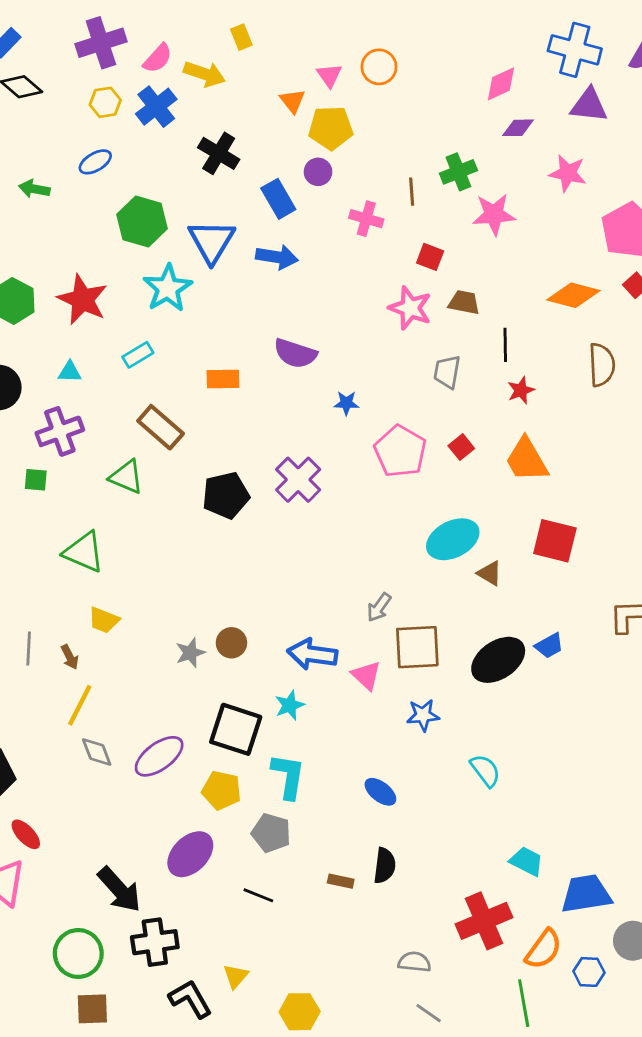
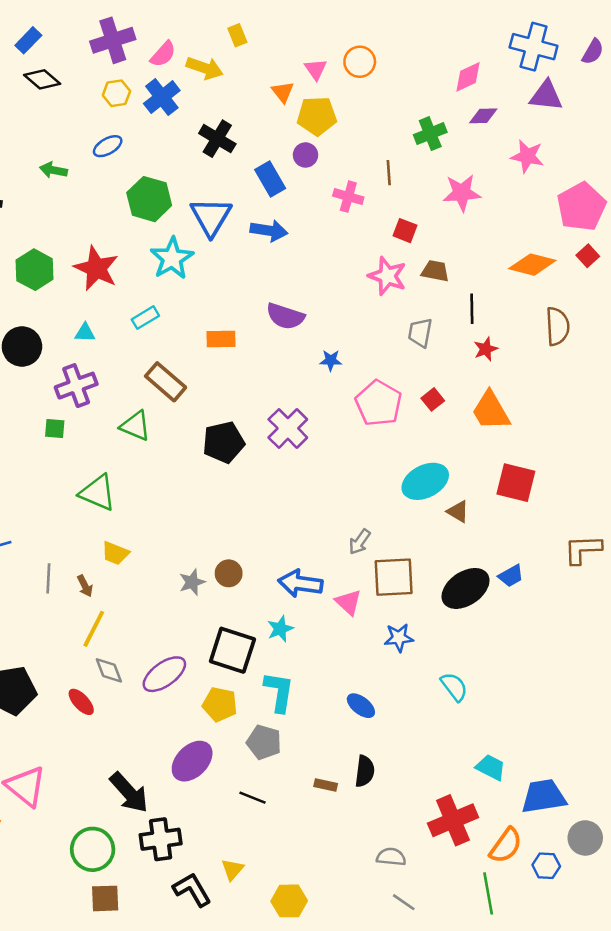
green cross: (458, 172) -> (430, 134), moved
red ellipse: (26, 834) -> (81, 702), moved

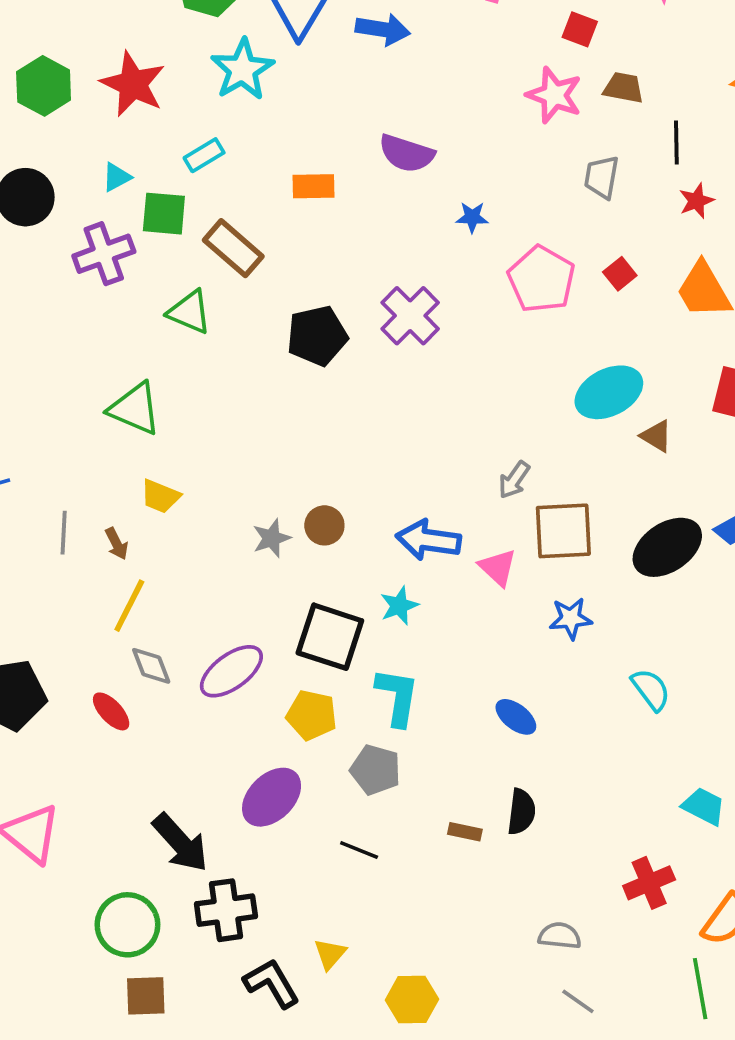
cyan triangle: (85, 333) -> (117, 177), turned -30
green square: (55, 428) -> (164, 214), moved, size x1.5
red cross: (453, 820) -> (649, 883), size x0.7

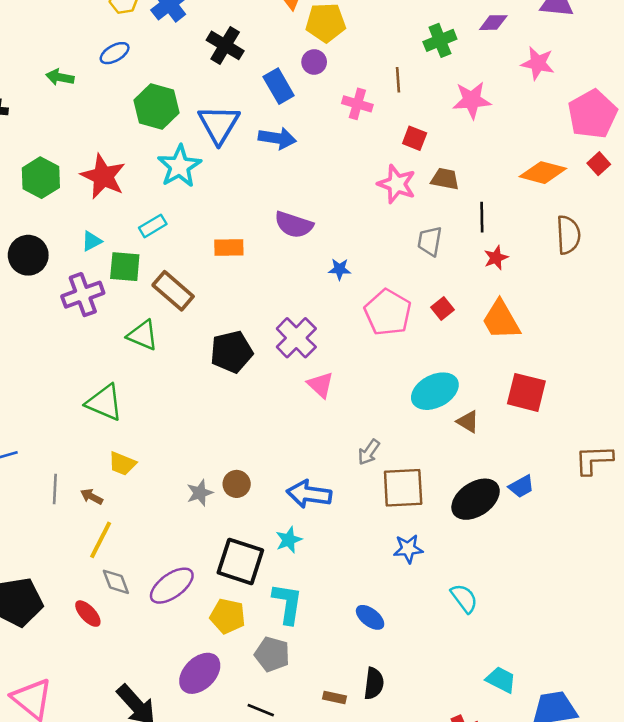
brown arrow: (117, 544) -> (92, 497), turned 145
pink triangle: (498, 567) -> (320, 385), moved

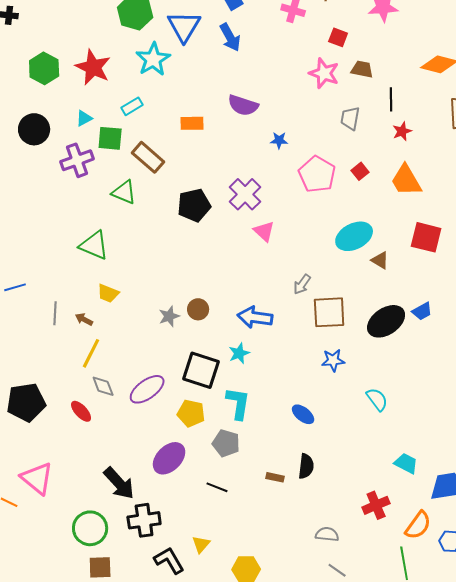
blue arrow: (277, 138) -> (230, 37), turned 52

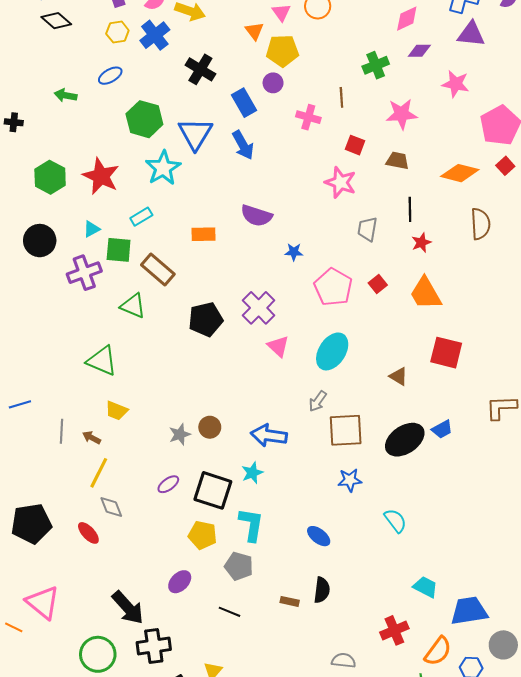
brown trapezoid: (362, 69) -> (397, 161), moved
cyan ellipse: (354, 236) -> (332, 351), moved, turned -30
purple ellipse: (147, 389) -> (168, 484), moved, size x0.6
purple ellipse: (169, 458) -> (180, 582), size x0.7

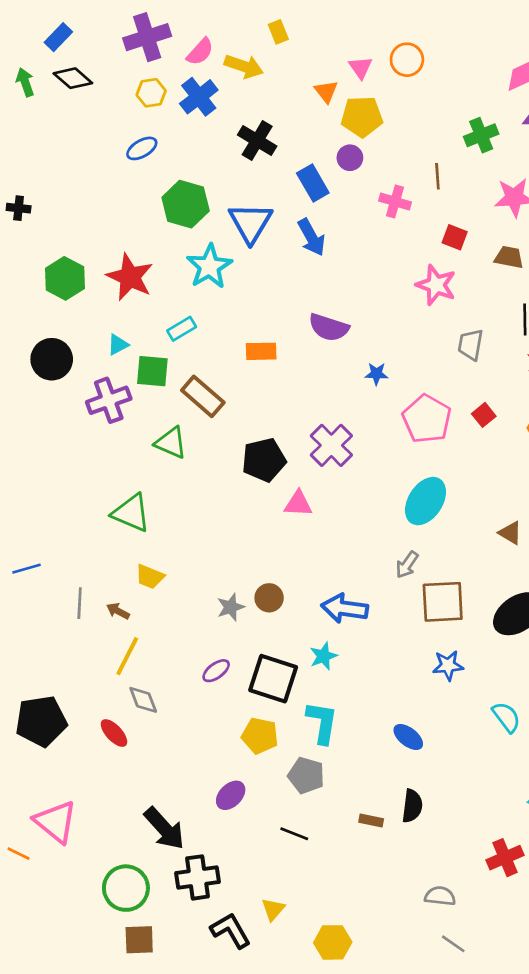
green arrow: (66, 95) -> (25, 82), moved, turned 60
pink triangle: (278, 346) -> (298, 504), moved, turned -40

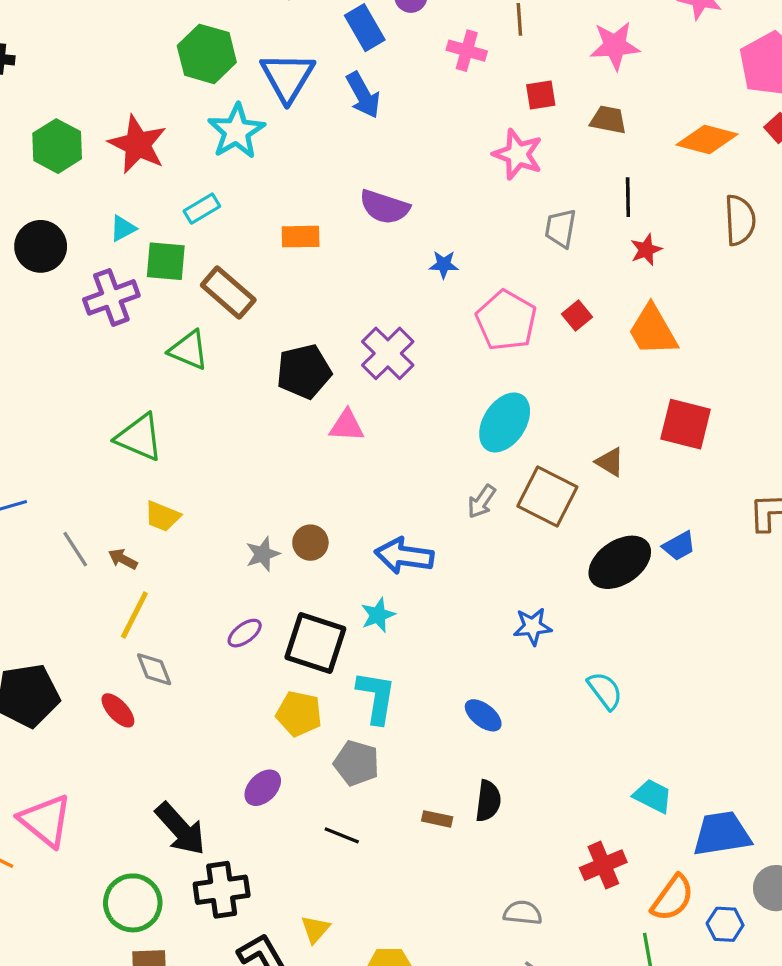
red square: (455, 237) -> (541, 95), turned -30
brown square: (443, 602) -> (547, 497), moved, turned 30
gray line: (80, 603) -> (75, 549), turned -36

